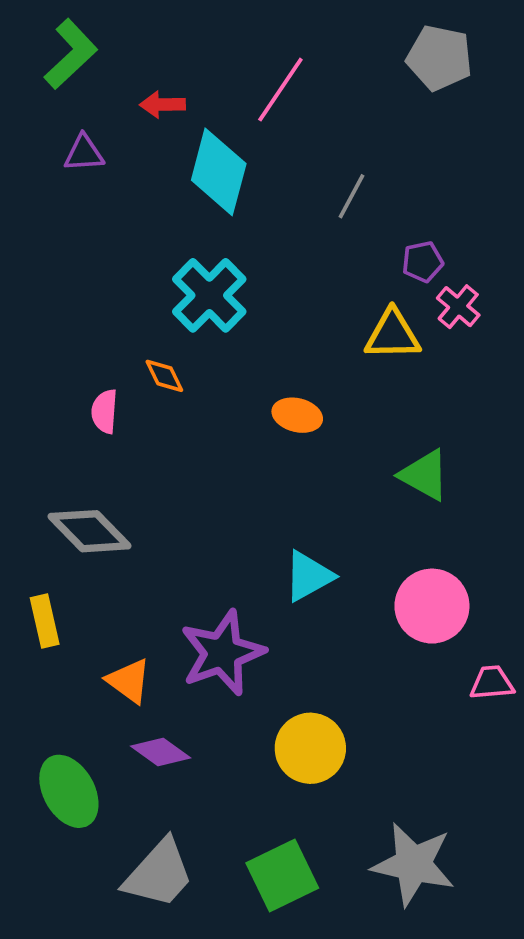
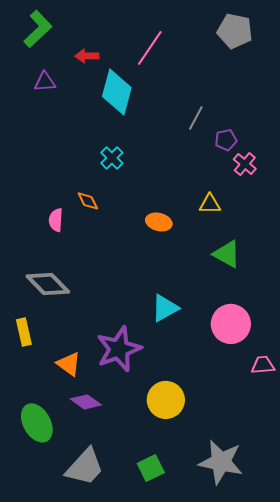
gray line: (352, 196) -> (196, 118), moved
cyan cross: (209, 295) -> (112, 158), size x0.6
yellow triangle: (393, 335) -> (210, 204), moved, size x0.7
green square: (282, 875) -> (151, 468), size x0.7

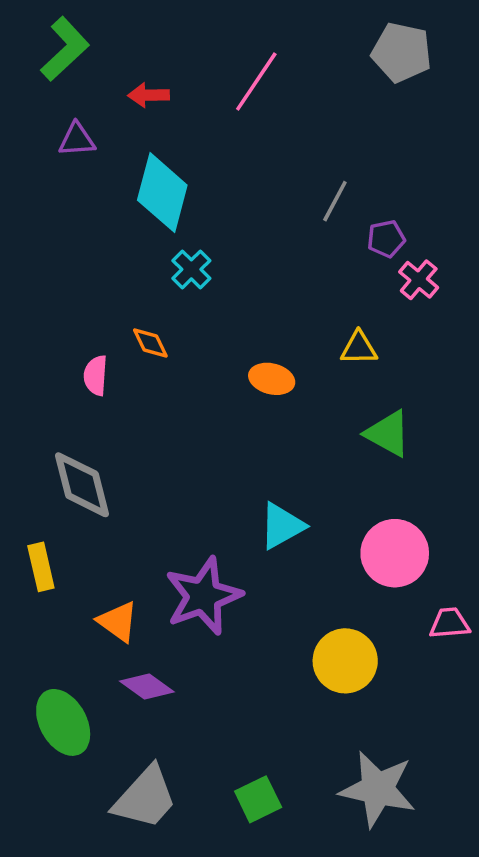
cyan diamond: (117, 92) -> (162, 193), moved
gray diamond: (48, 284) -> (82, 485), turned 30
yellow circle: (166, 400) -> (345, 661), moved

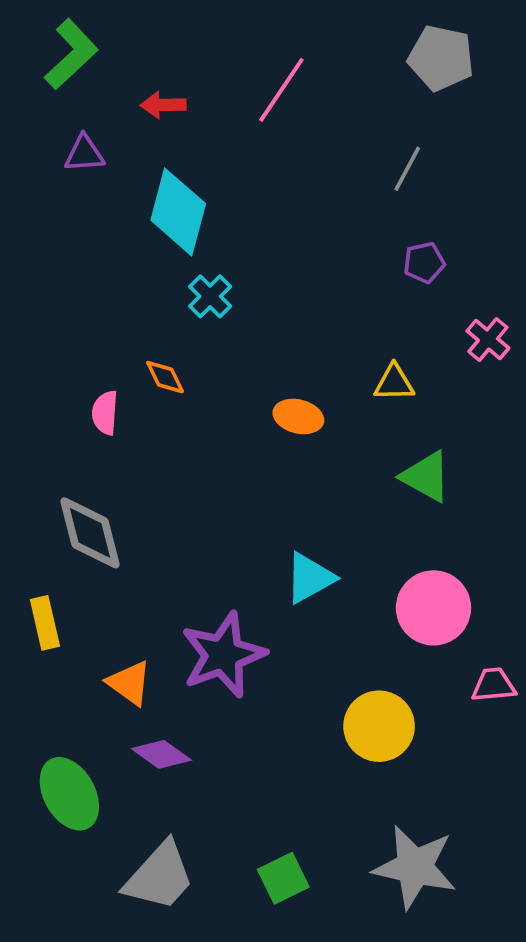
gray line: (335, 201) -> (407, 169), moved
pink cross: (419, 280) -> (488, 340), moved

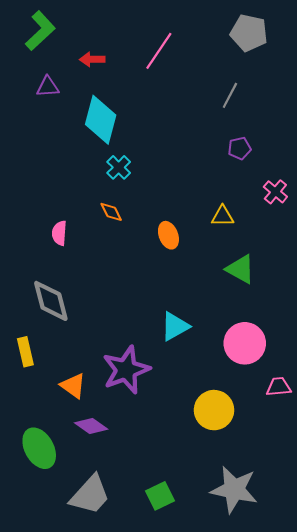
orange diamond: (165, 377) -> (111, 212), moved
orange ellipse: (298, 416) -> (168, 235), turned 55

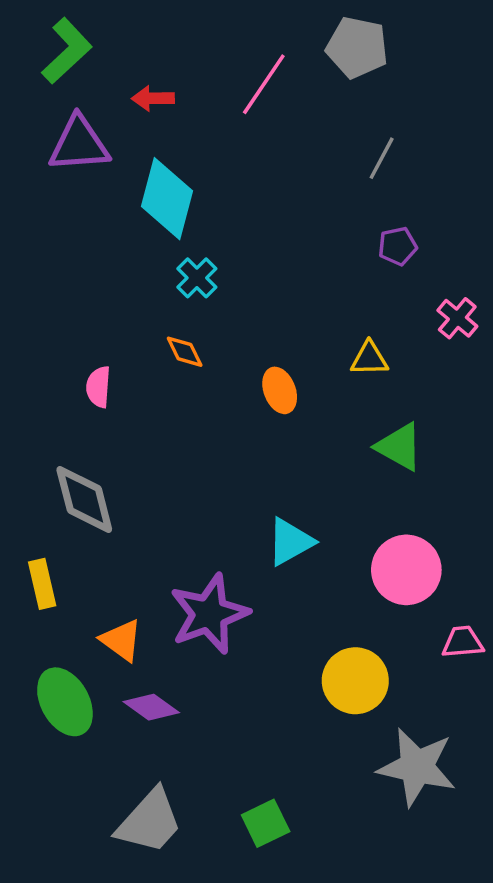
gray pentagon: (249, 33) -> (357, 47), moved
purple triangle: (48, 87) -> (79, 144), size x1.6
green ellipse: (39, 448) -> (65, 702), moved
gray star: (234, 490) -> (417, 767), moved

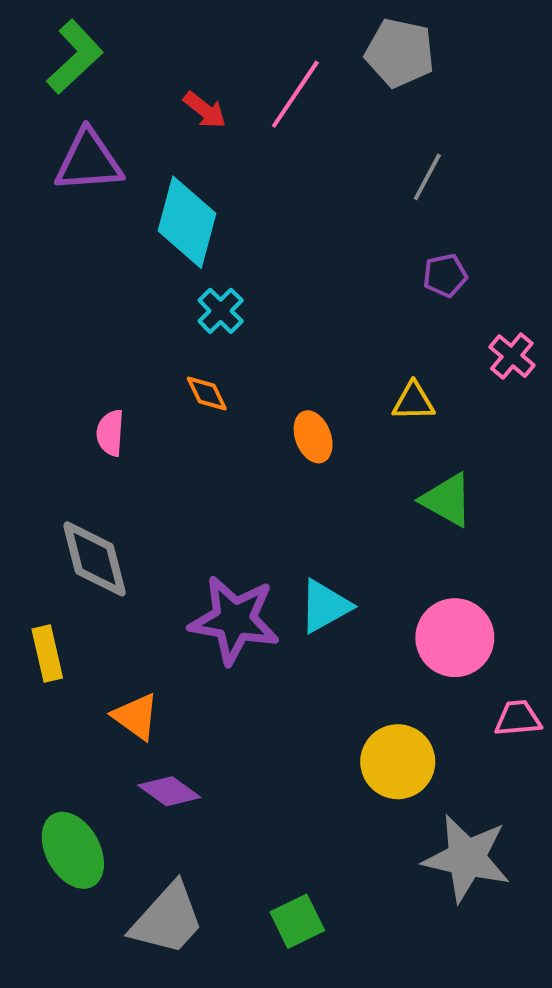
red arrow: (153, 98) -> (205, 110), moved, turned -141
purple star: (209, 614) -> (234, 620), moved, turned 30
green ellipse: (65, 702) -> (73, 850), moved

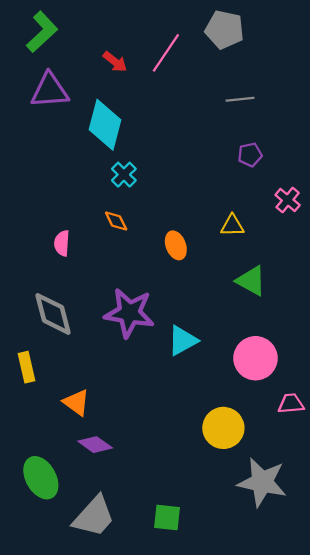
gray line: (427, 177) -> (240, 99), turned 56
purple star: (234, 620) -> (129, 313), moved
green square: (297, 921) -> (167, 518), turned 32

